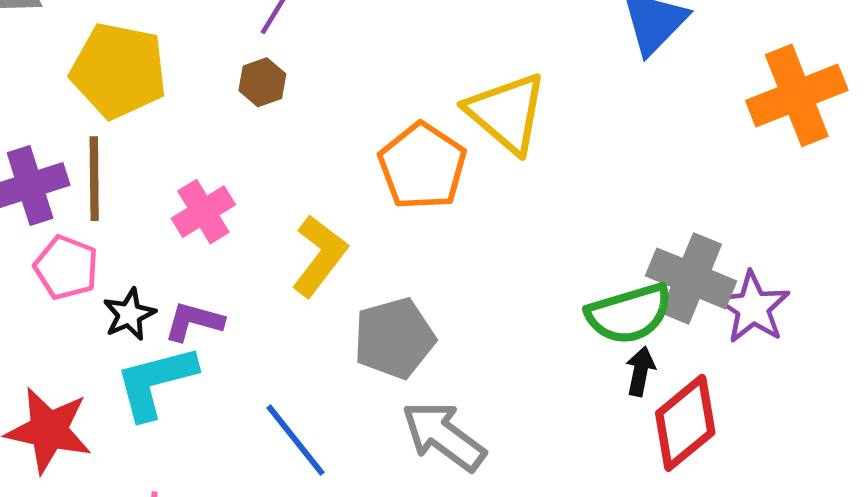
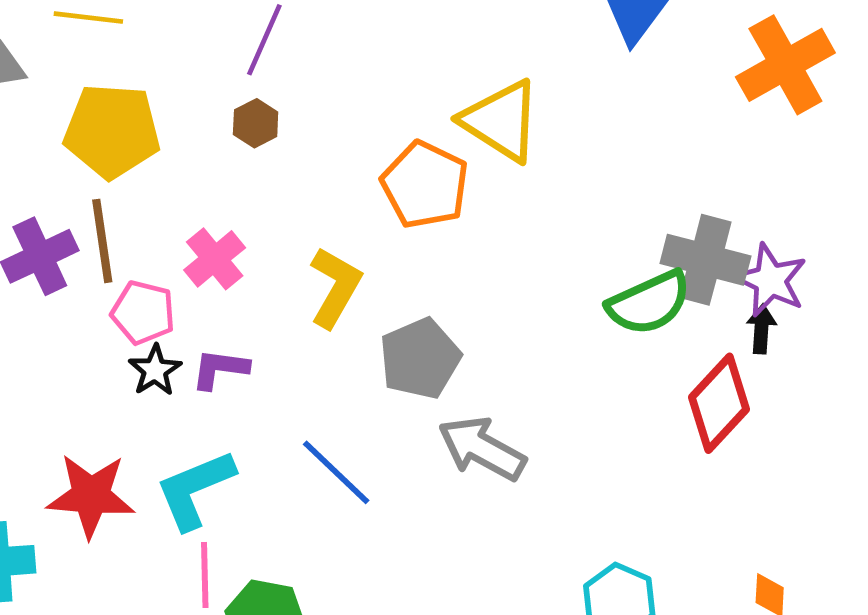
pink pentagon: (66, 267) -> (143, 312), moved
black arrow: (640, 371) -> (761, 329), moved
cyan L-shape: (156, 382) -> (195, 489), moved

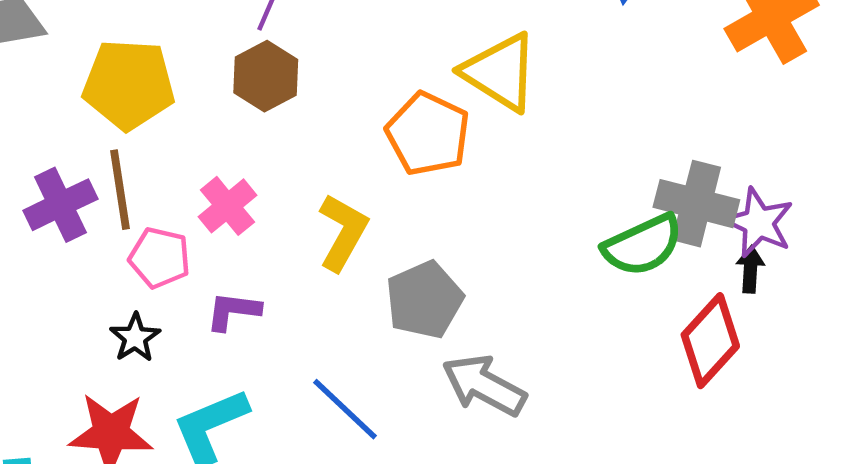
brown hexagon: (256, 123) -> (266, 76), size x1.5
black star: (155, 370) -> (135, 338), moved

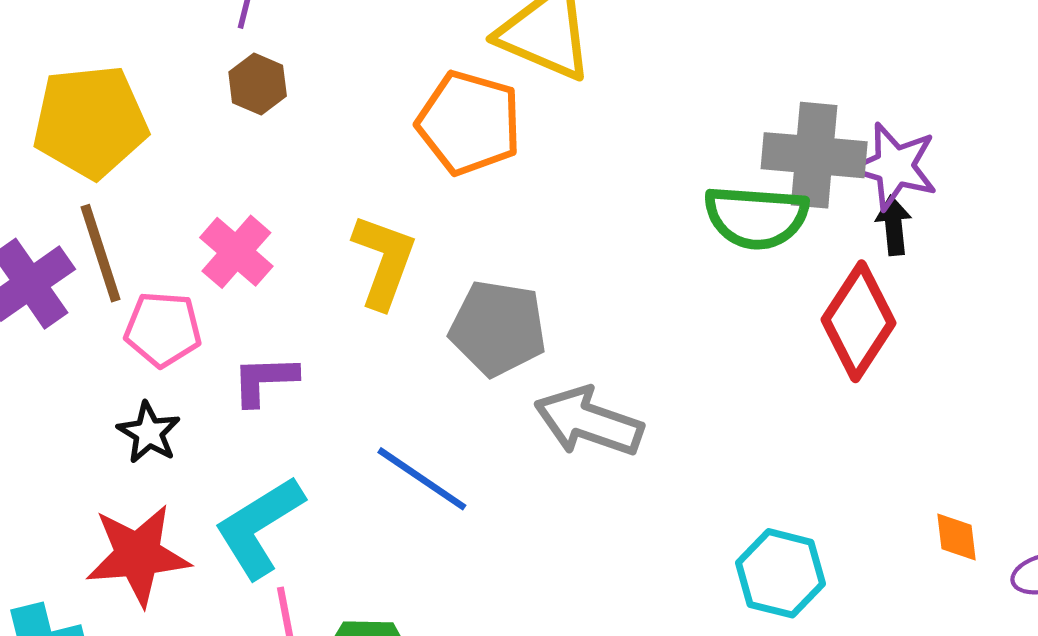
brown hexagon: (266, 76) -> (258, 84), size x0.7
green semicircle: (643, 245) -> (756, 217), turned 38
gray pentagon: (424, 300) -> (498, 328), turned -30

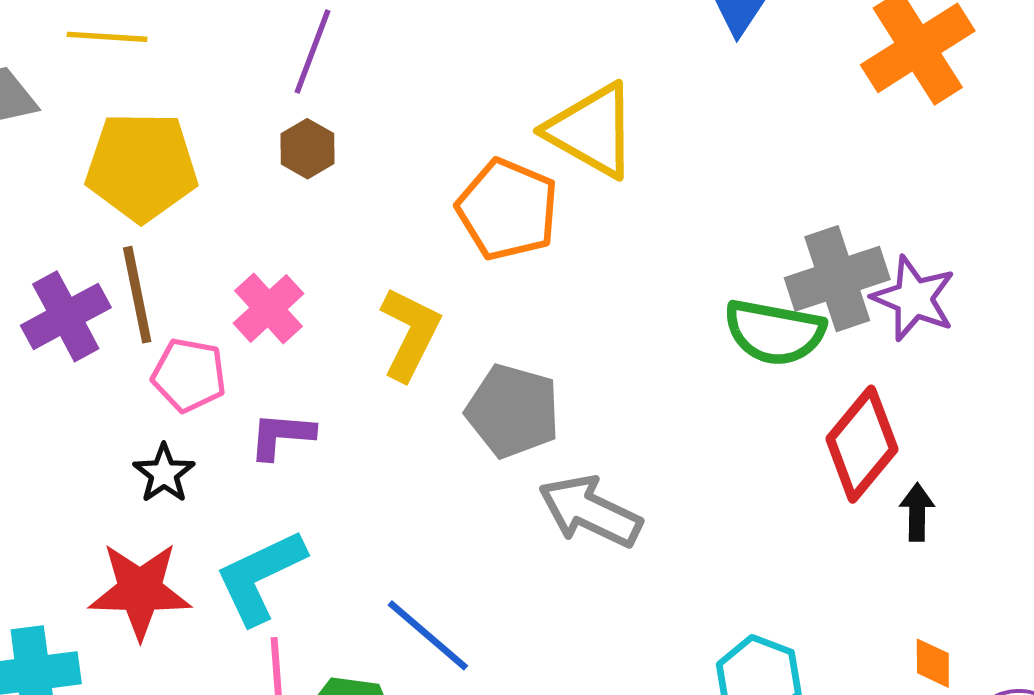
gray cross: (814, 155) -> (837, 279), turned -30
black arrow: (894, 225) -> (917, 512), moved
blue line: (422, 479) -> (428, 635), moved

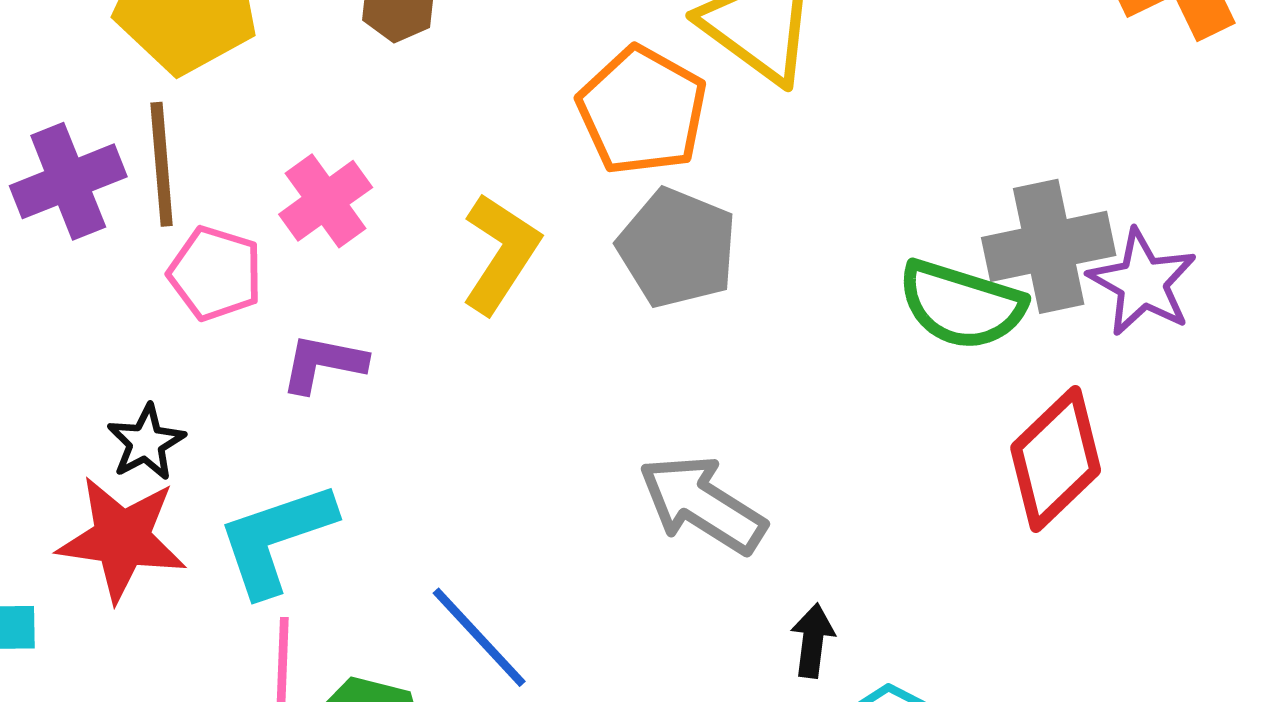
gray pentagon: (513, 411) -> (677, 248), moved
black star: (164, 473) -> (146, 442), moved
black arrow: (917, 512) -> (813, 641), moved

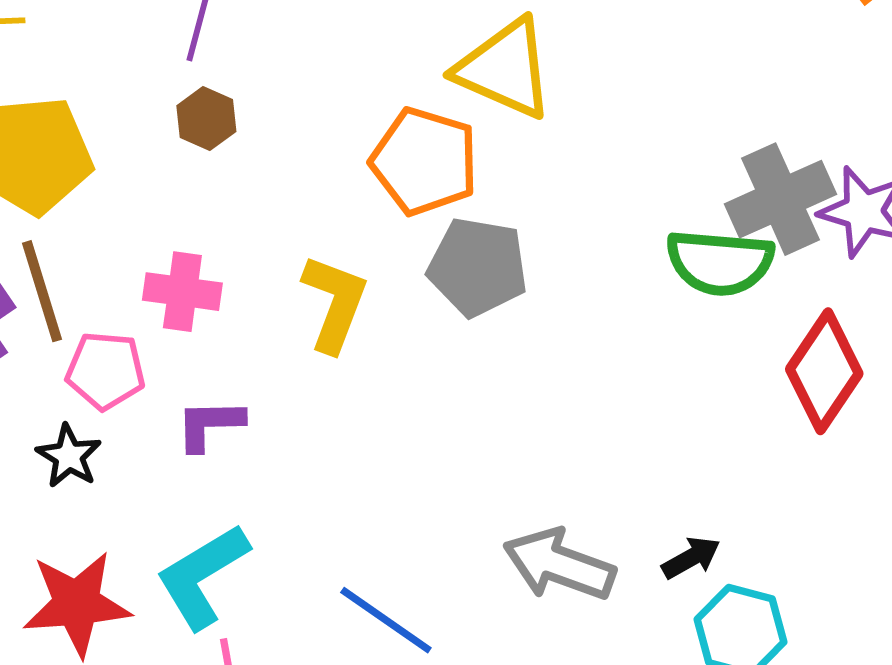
pink cross: (326, 201) -> (182, 292), turned -34
black star: (146, 442) -> (69, 456), moved
gray arrow: (702, 504) -> (559, 565), moved
black arrow: (813, 641) -> (691, 558), moved, turned 66

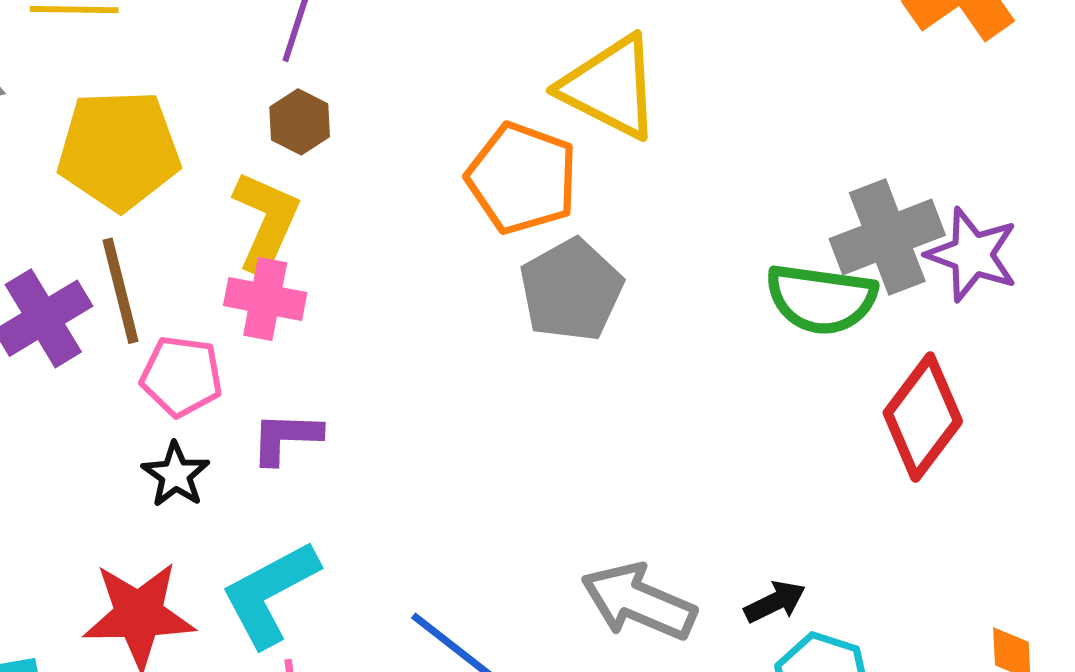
gray pentagon: (478, 267) -> (571, 290), turned 30
yellow L-shape: (335, 303) -> (266, 222), moved
black star: (69, 456) -> (176, 475), moved

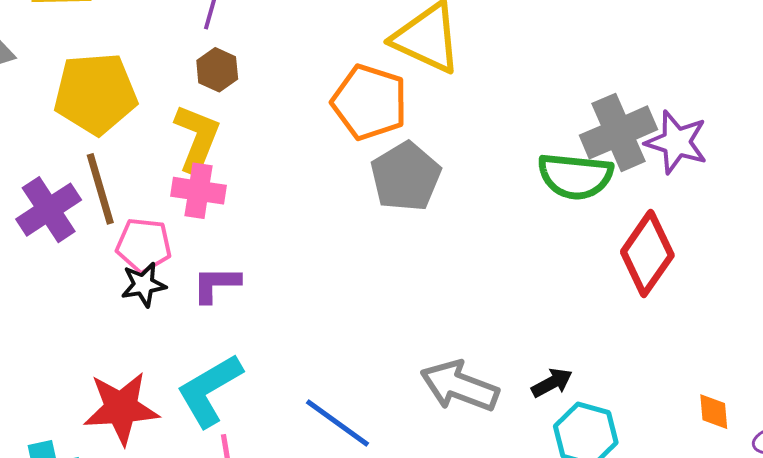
black star: (176, 475) -> (143, 285), moved, turned 30

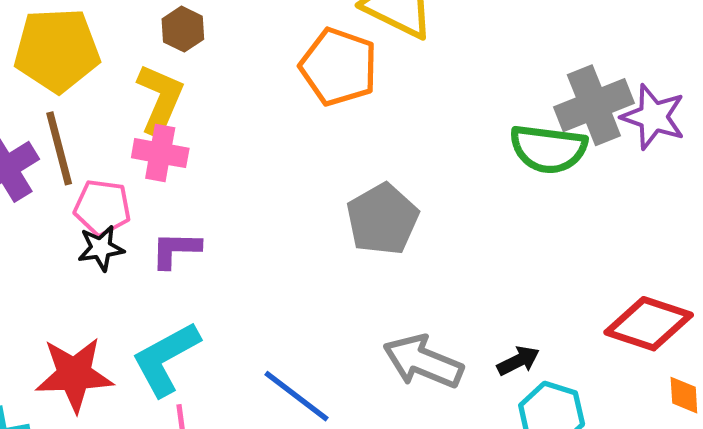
gray pentagon: (406, 177) -> (382, 219), moved
red diamond: (647, 254) -> (649, 324), moved, turned 72

